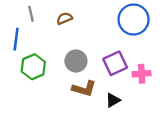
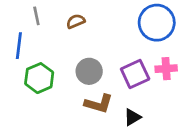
pink cross: (142, 74) -> (166, 69), moved

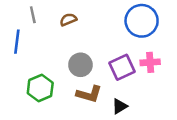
green hexagon: (39, 78) -> (40, 88), moved

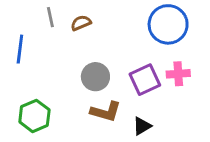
gray line: (33, 15) -> (50, 17), moved
green hexagon: (40, 88) -> (34, 116), moved

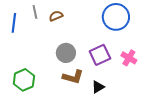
blue line: (20, 49) -> (14, 23), moved
pink cross: (178, 74) -> (129, 58), moved, turned 35

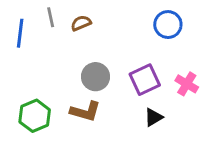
blue circle: (116, 17) -> (168, 25), size x0.7
brown L-shape: (73, 77) -> (85, 111), moved
black triangle: (98, 87) -> (153, 117), moved

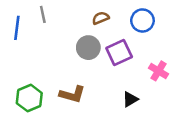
brown semicircle: (81, 23) -> (101, 18), moved
gray circle: (95, 77) -> (88, 48), moved
purple square: (145, 80) -> (119, 53), moved

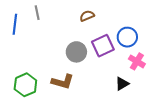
blue circle: (142, 20) -> (127, 37), moved
gray circle: (88, 48) -> (76, 52), moved
black triangle: (130, 99) -> (122, 84), moved

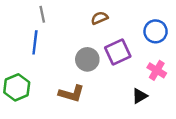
blue line: (15, 24) -> (35, 42), moved
blue circle: (127, 37) -> (156, 31), moved
green hexagon: (25, 85) -> (17, 87), moved

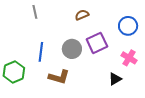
blue line: (35, 42) -> (41, 52), moved

